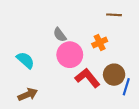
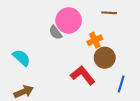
pink circle: (70, 55) -> (69, 20), moved
brown circle: (114, 75) -> (105, 58), moved

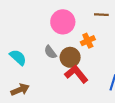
gray semicircle: (55, 32) -> (50, 52), moved
brown circle: (105, 58) -> (70, 57), moved

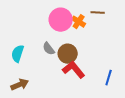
orange cross: (88, 41) -> (79, 22), moved, turned -32
cyan semicircle: (18, 57) -> (18, 54), turned -114

